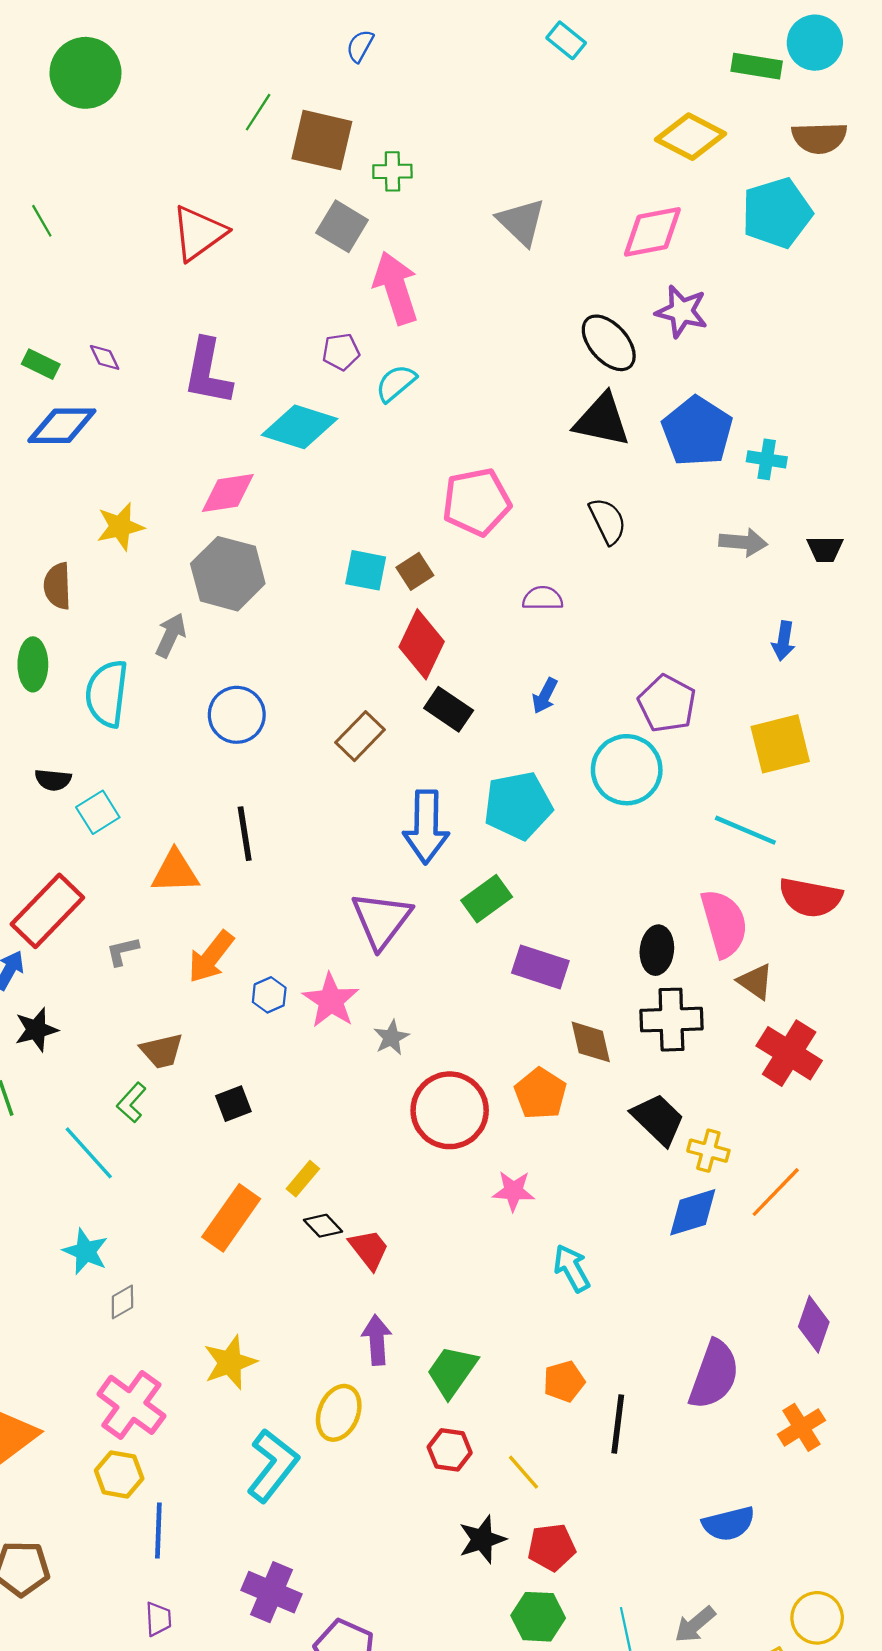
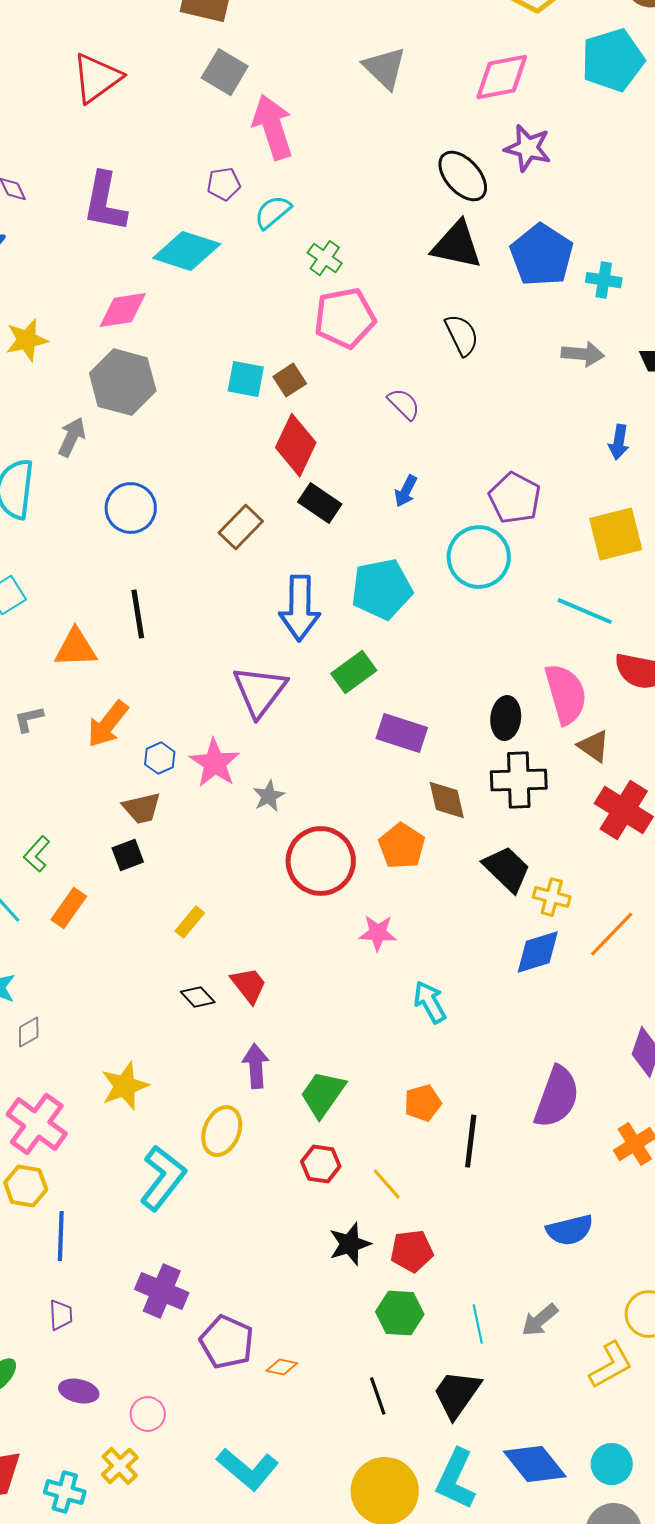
green cross: (392, 171) -> (325, 258), moved, turned 36
purple semicircle: (543, 598) -> (404, 404), turned 45
brown trapezoid: (162, 1051) -> (142, 808), moved
orange rectangle: (231, 1218) -> (69, 908), moved, size x0.7
black diamond: (323, 1226) -> (198, 997), moved

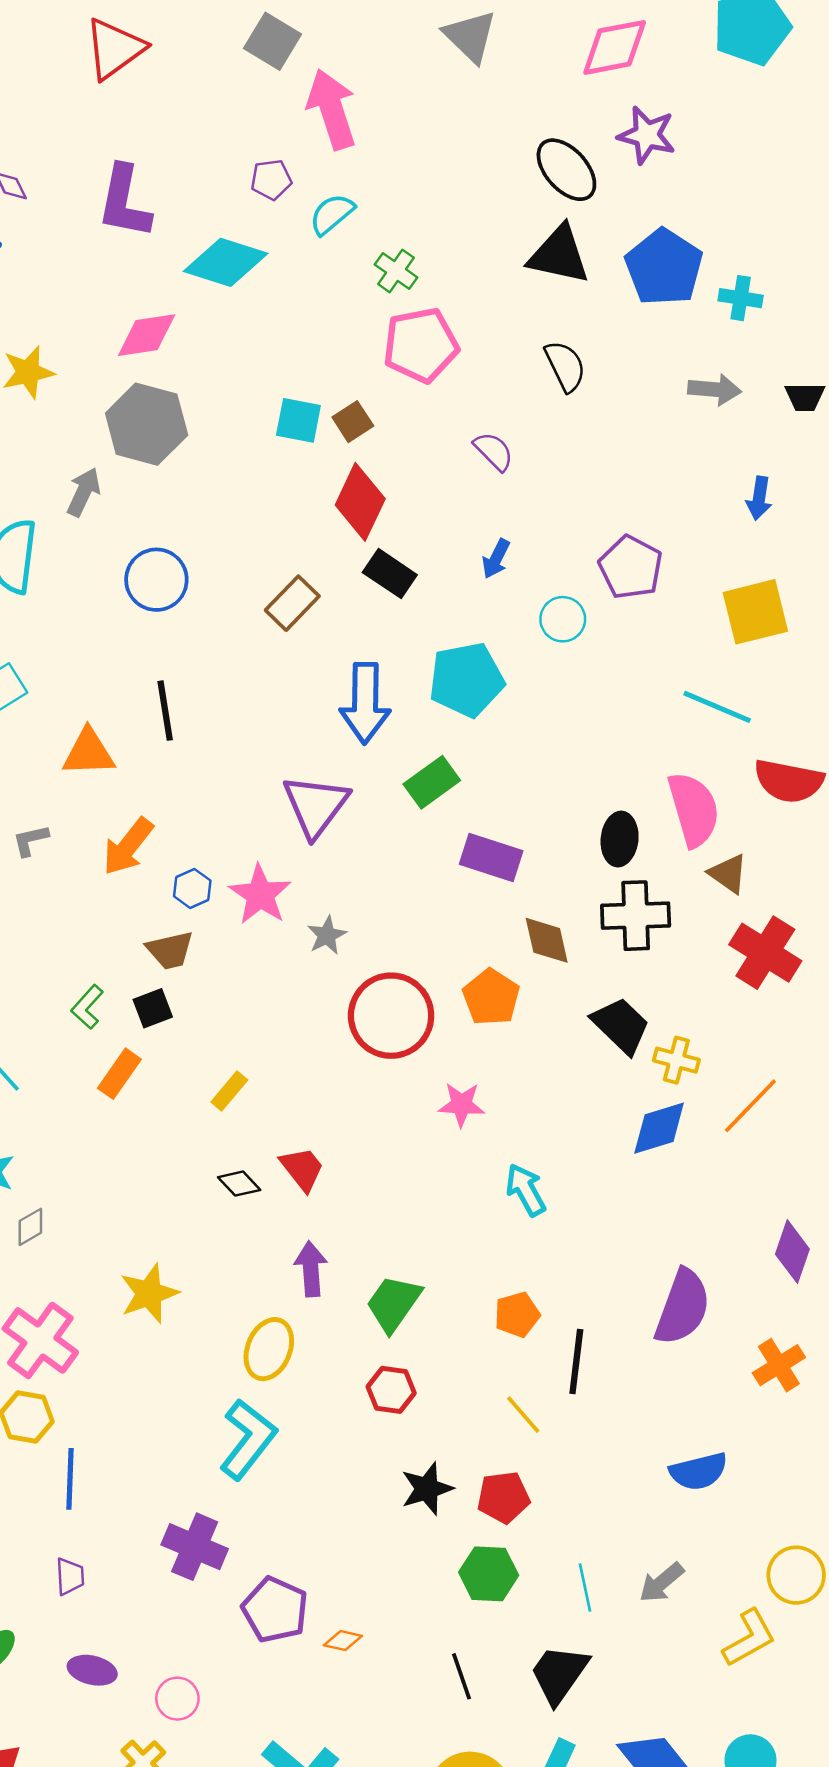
cyan circle: (479, 557) -> (563, 619), moved, size x0.6
green L-shape: (37, 854) -> (87, 1007), moved
orange rectangle: (69, 908) -> (119, 1074), moved
cyan L-shape: (163, 1178) -> (248, 1439), moved
yellow line: (387, 1184) -> (523, 1415), moved

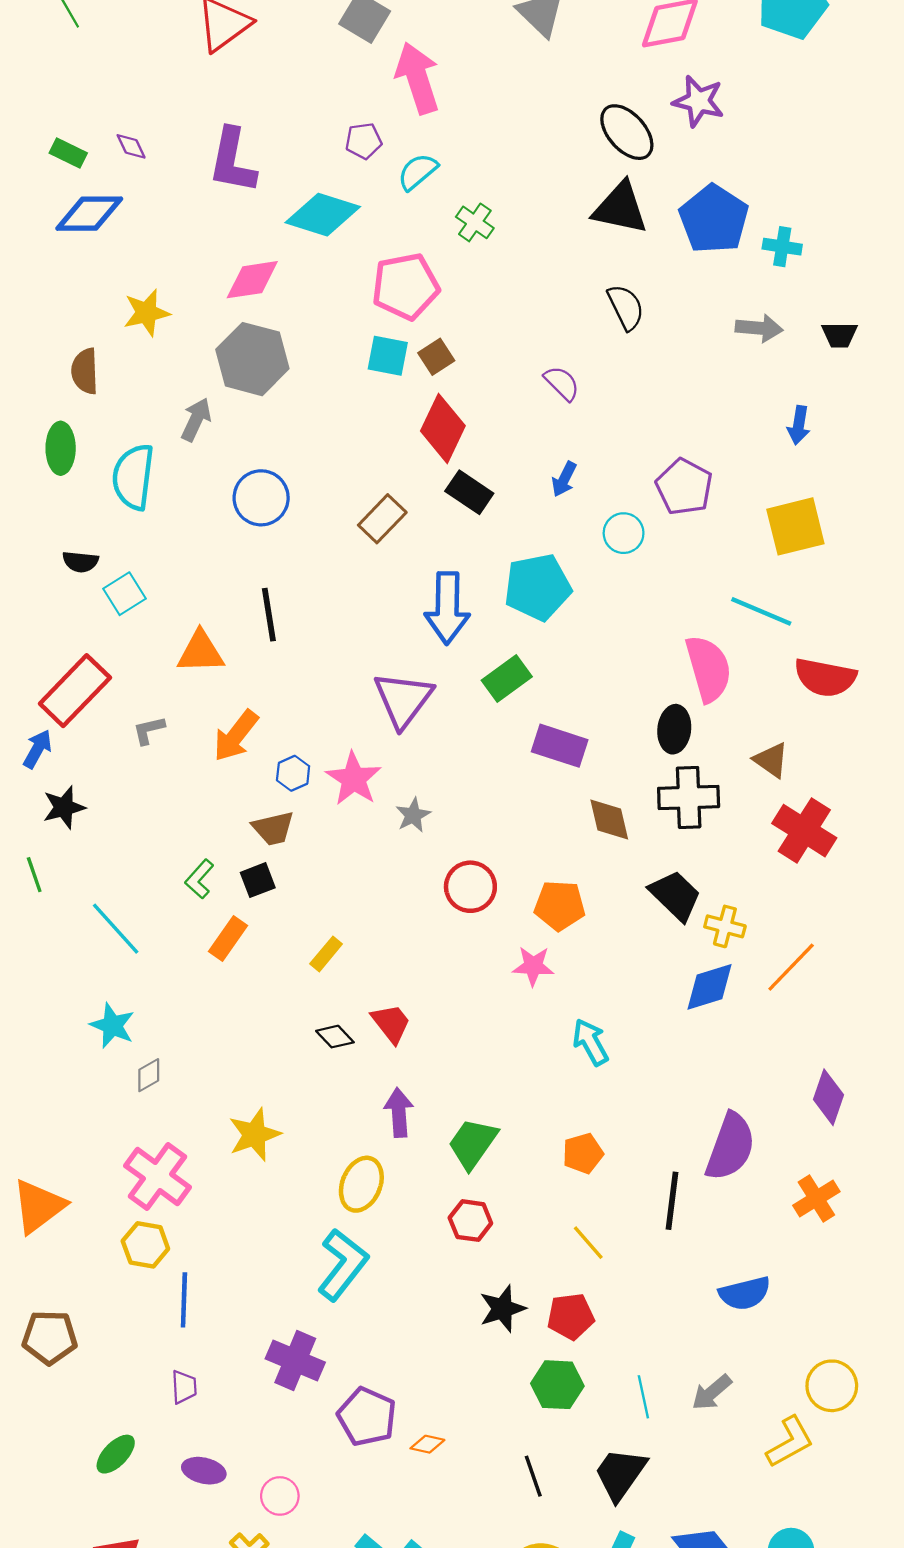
pink pentagon: (421, 345) -> (405, 286), moved
pink semicircle: (694, 809) -> (708, 669), moved
orange pentagon: (491, 997) -> (560, 905), moved, turned -30
red circle: (391, 1016) -> (470, 887), size x0.7
black line: (576, 1361) -> (672, 1201), moved

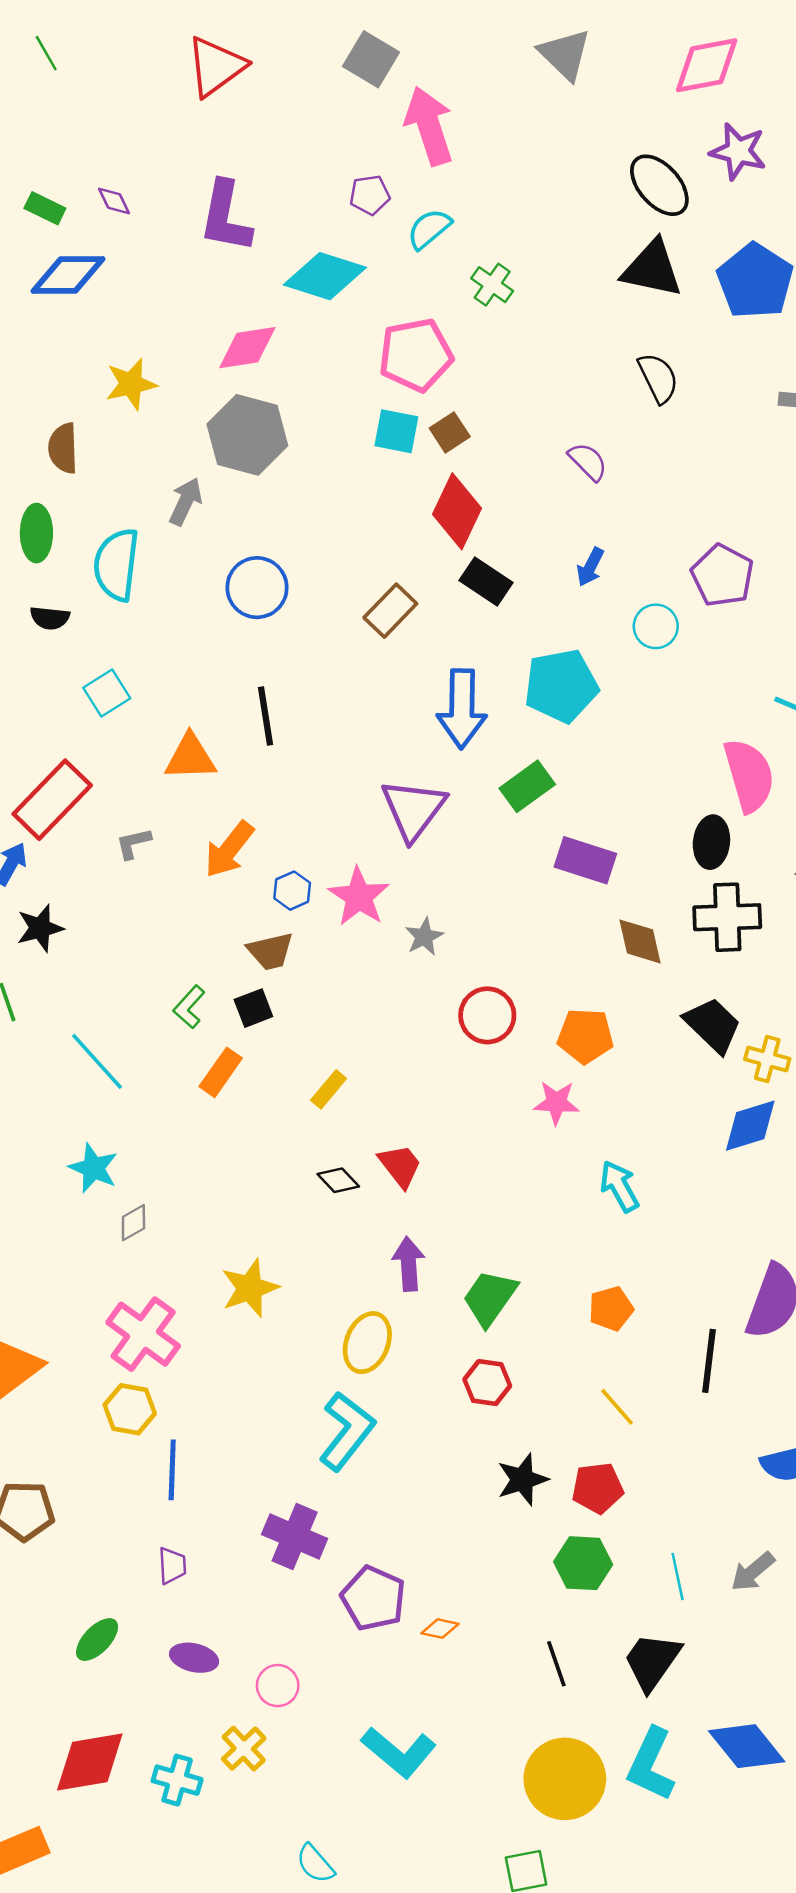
black semicircle: (80, 562) -> (50, 618), moved

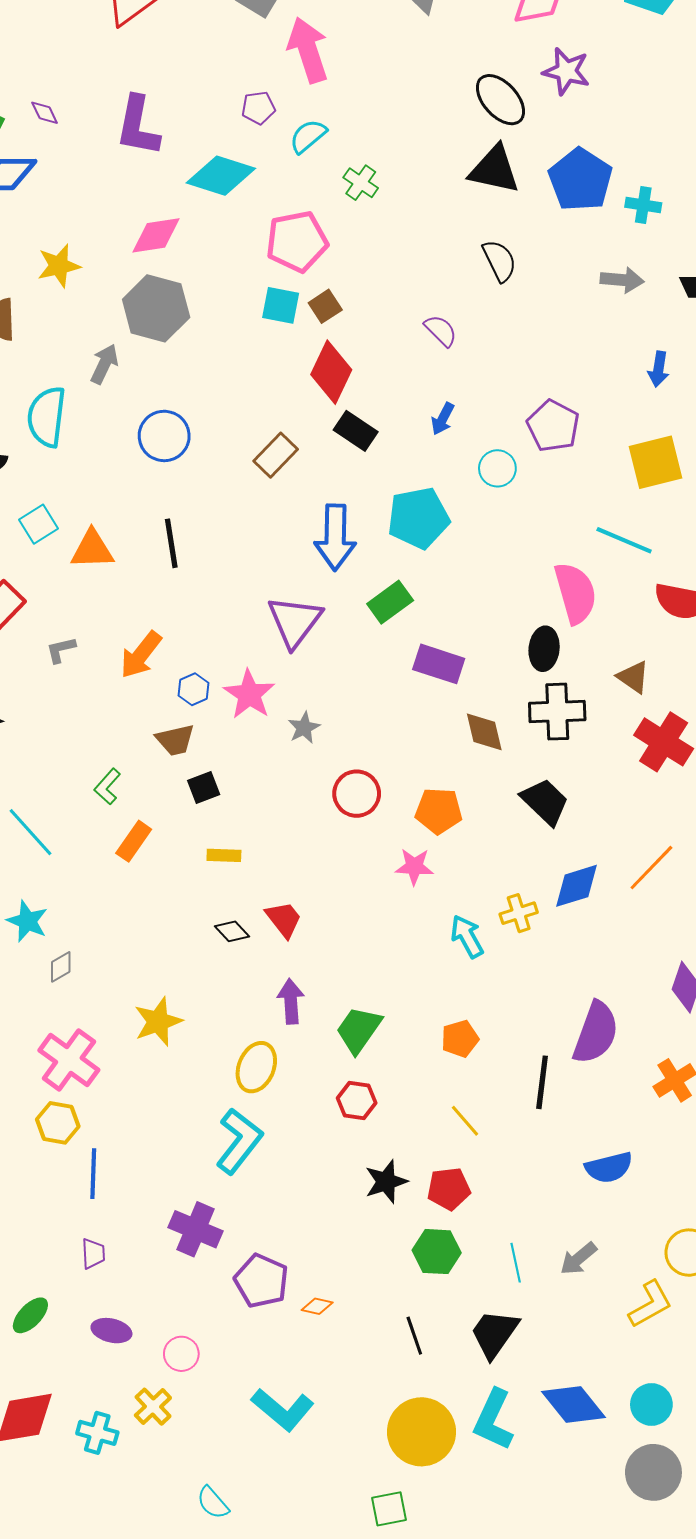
orange triangle: (190, 757) -> (92, 549), moved
black square: (253, 1008) -> (204, 788), moved
yellow cross: (767, 1059) -> (519, 913), moved, turned -33
yellow rectangle: (329, 1089) -> (224, 855), turned 52

